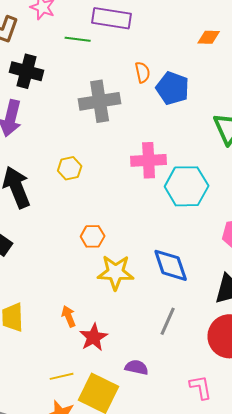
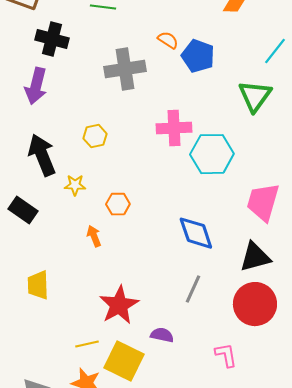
orange semicircle: (143, 72) -> (168, 40), turned -45
yellow star: (116, 272) -> (75, 185), moved, size x0.6
orange arrow: (69, 316) -> (94, 236), moved
red star: (94, 337) -> (119, 305), size x1.4

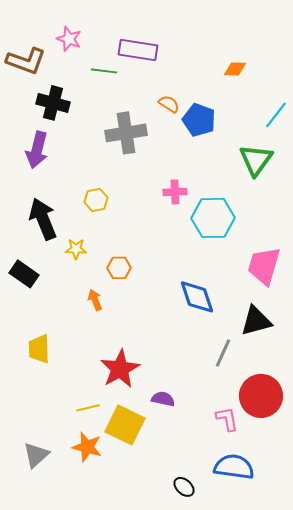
pink cross: (174, 128) -> (175, 192), size x0.7
gray line: (193, 289) -> (223, 353), moved
red circle: (255, 304) -> (261, 396), moved

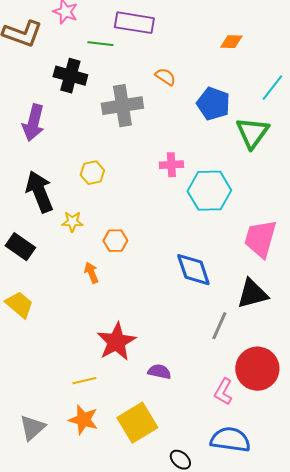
black cross: (53, 103) -> (70, 76), moved
blue pentagon: (199, 120) -> (213, 104), moved
yellow trapezoid: (39, 349) -> (19, 305), moved, turned 132
pink L-shape: (227, 419) -> (223, 392), turned -140
yellow square: (125, 425) -> (137, 423), moved, turned 33

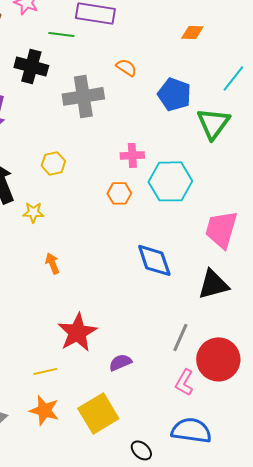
orange hexagon: (115, 241) -> (119, 193), moved
gray line: (219, 326) -> (180, 337), moved
purple semicircle: (159, 372) -> (120, 362), turned -35

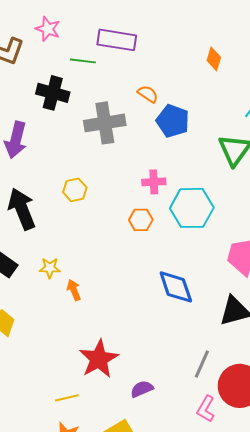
orange diamond: (192, 32) -> (214, 59), turned -75
blue pentagon: (174, 94) -> (173, 121), moved
yellow star: (33, 212) -> (50, 268), moved

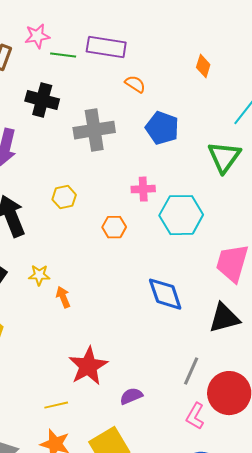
pink star: (48, 29) -> (37, 36), turned -30
green line: (83, 61) -> (63, 55), moved
orange semicircle: (148, 94) -> (135, 84), moved
orange hexagon: (141, 220) -> (114, 227), moved

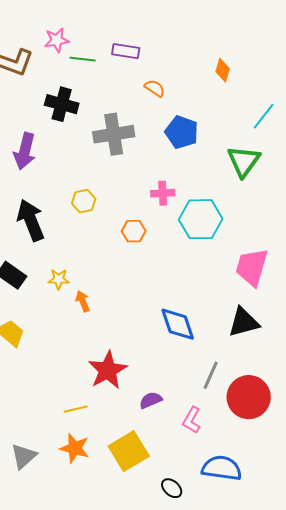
purple rectangle: (106, 47) -> (126, 51), size x0.7
blue diamond: (165, 294) -> (178, 324), moved
pink L-shape: (195, 416) -> (192, 420), moved

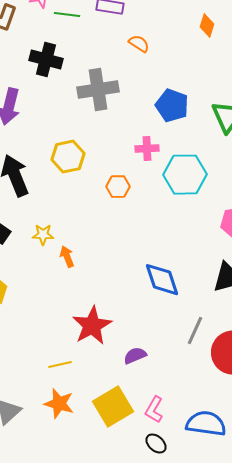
blue pentagon: (182, 132) -> (172, 106), moved
yellow hexagon: (84, 201) -> (68, 157), size x1.4
pink L-shape: (192, 420) -> (154, 410), moved

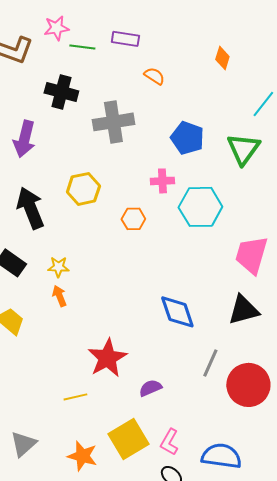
orange arrow: (67, 257) -> (59, 296), moved
orange star: (59, 404) -> (82, 456), moved

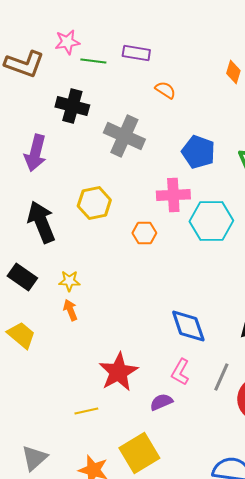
gray cross: (113, 122) -> (124, 136), turned 33
pink cross: (162, 181) -> (173, 195), size x1.4
pink L-shape: (169, 442) -> (180, 372), moved

